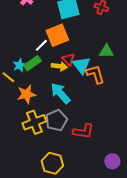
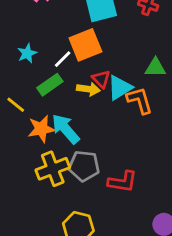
cyan star: (19, 65) -> (27, 53), moved
cyan triangle: (81, 65) -> (120, 88), turned 36
cyan arrow: (60, 93) -> (66, 129), moved
gray pentagon: (56, 120) -> (84, 166), turned 30

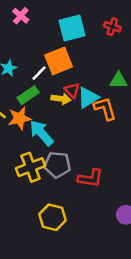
orange star: (41, 129) -> (20, 118), moved

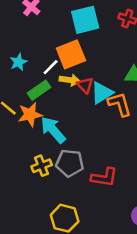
yellow arrow: (61, 99) -> (70, 80), moved
yellow cross: (31, 167) -> (42, 166), size x0.7

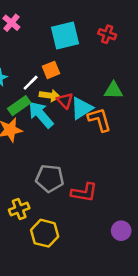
orange square: (71, 54) -> (51, 70), size x0.6
cyan arrow: (53, 130) -> (41, 115), moved
yellow cross: (42, 166) -> (19, 209), moved

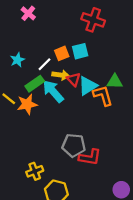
red cross: (107, 34) -> (93, 20), moved, size x1.5
cyan square: (65, 35) -> (80, 51), moved, size x0.7
green triangle: (114, 90) -> (115, 82), moved
gray pentagon: (50, 178) -> (74, 145), moved

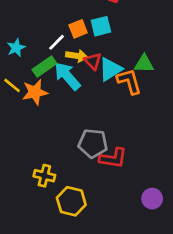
cyan star: (17, 60) -> (16, 48), moved
yellow cross: (35, 171) -> (44, 176), turned 35

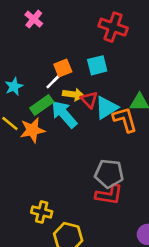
orange square: (78, 29) -> (63, 68), moved
gray pentagon: (93, 143) -> (109, 174), moved

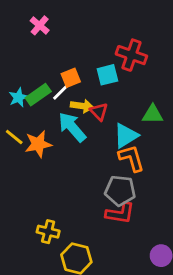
red cross: (113, 27) -> (131, 55), moved
green rectangle: (42, 105) -> (38, 95), moved
cyan triangle: (106, 108) -> (126, 136), moved
orange L-shape: (125, 120) -> (131, 158), moved

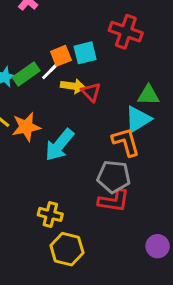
cyan square: (107, 75) -> (85, 53), moved
cyan arrow: (72, 127) -> (59, 145), moved, turned -100
cyan triangle: (126, 136) -> (138, 119), moved
yellow cross: (48, 232) -> (50, 214), moved

